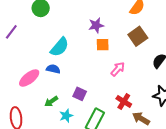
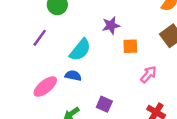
purple star: (96, 25) -> (111, 25), moved
purple line: (11, 32) -> (40, 38), moved

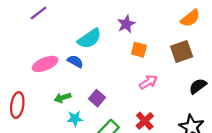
purple star: (111, 25) -> (126, 24), turned -30
purple line: (40, 38) -> (39, 13), moved

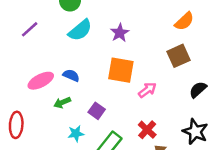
cyan semicircle: (89, 39) -> (80, 30), moved
orange square: (139, 50) -> (121, 70), moved, size x1.6
green arrow: (63, 98) -> (62, 103), moved

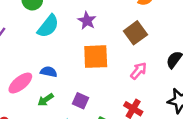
brown square: (178, 56) -> (135, 33), moved
pink arrow: (147, 90) -> (139, 71), moved

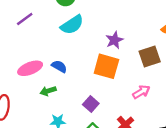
purple star: (87, 21) -> (114, 40), moved
purple square: (80, 101) -> (91, 104), moved

